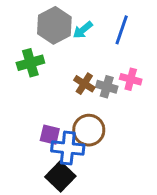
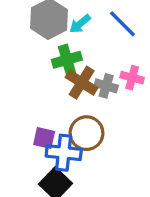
blue line: (122, 30) -> (122, 24), turned -64
green cross: (30, 63) -> (67, 60), moved
brown cross: (84, 84) -> (82, 83), size x1.4

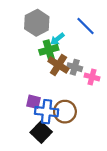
cyan arrow: (80, 24) -> (57, 39), moved
pink cross: (132, 78) -> (92, 77), moved
brown circle: (86, 133) -> (65, 112), moved

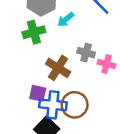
green cross: (49, 50) -> (34, 32), moved
brown cross: (58, 65) -> (58, 68), moved

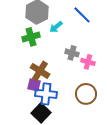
brown cross: (58, 68) -> (40, 71), moved
brown circle: (75, 105) -> (86, 94), moved

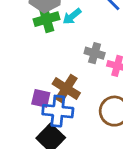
green cross: (31, 37) -> (46, 19), moved
brown cross: (40, 71) -> (66, 88), moved

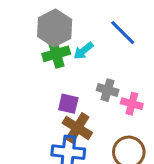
purple square: (41, 98) -> (68, 104), moved

